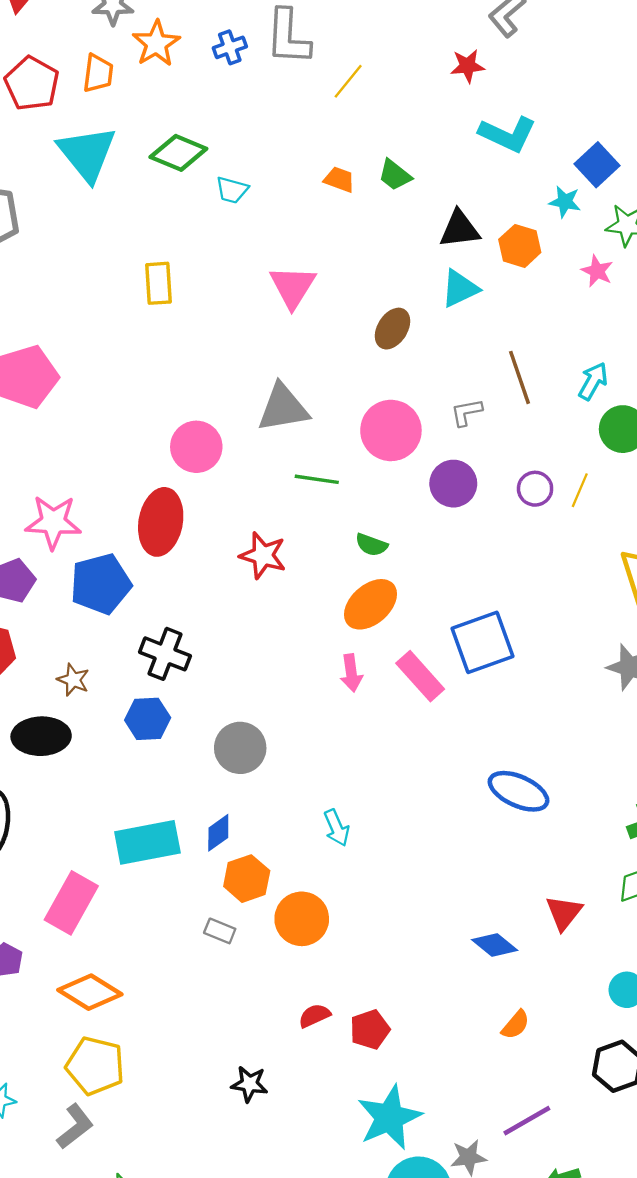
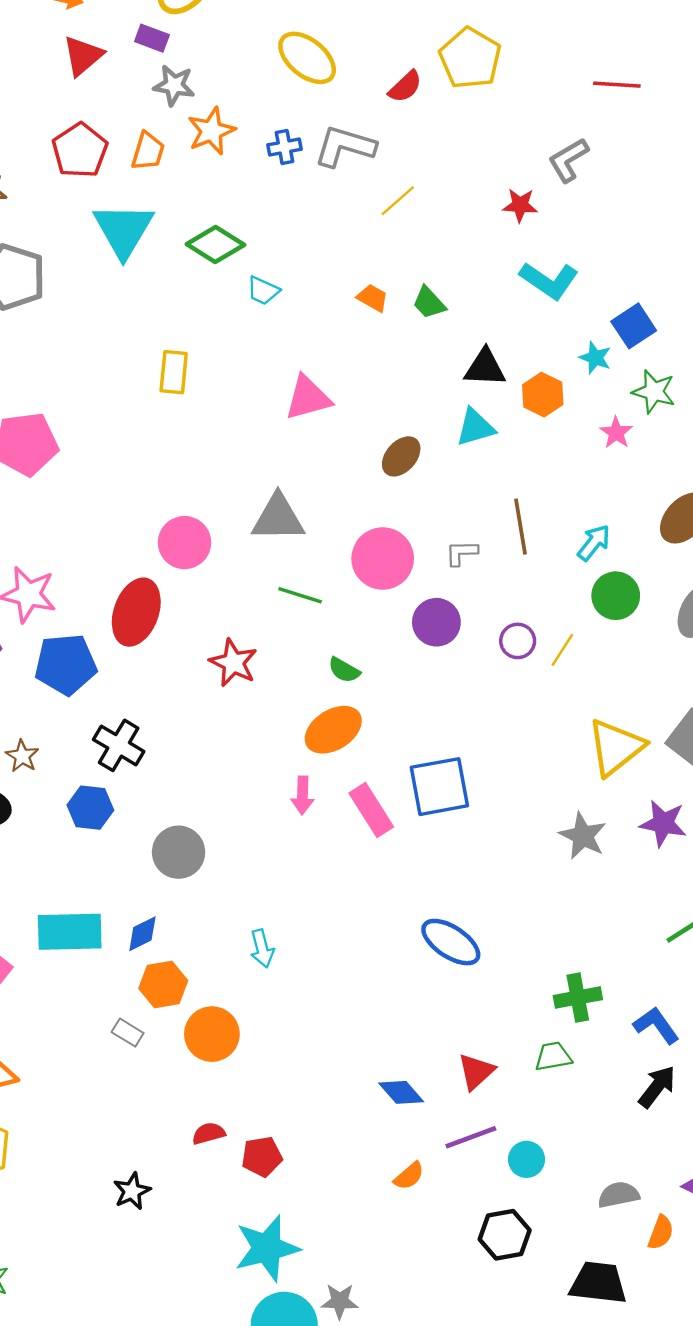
gray L-shape: (288, 37) -> (345, 146), turned 94
pink triangle: (293, 287) -> (308, 398), turned 33
black star: (249, 1084) -> (132, 1191), turned 30
purple line: (527, 1121) -> (471, 1137), moved

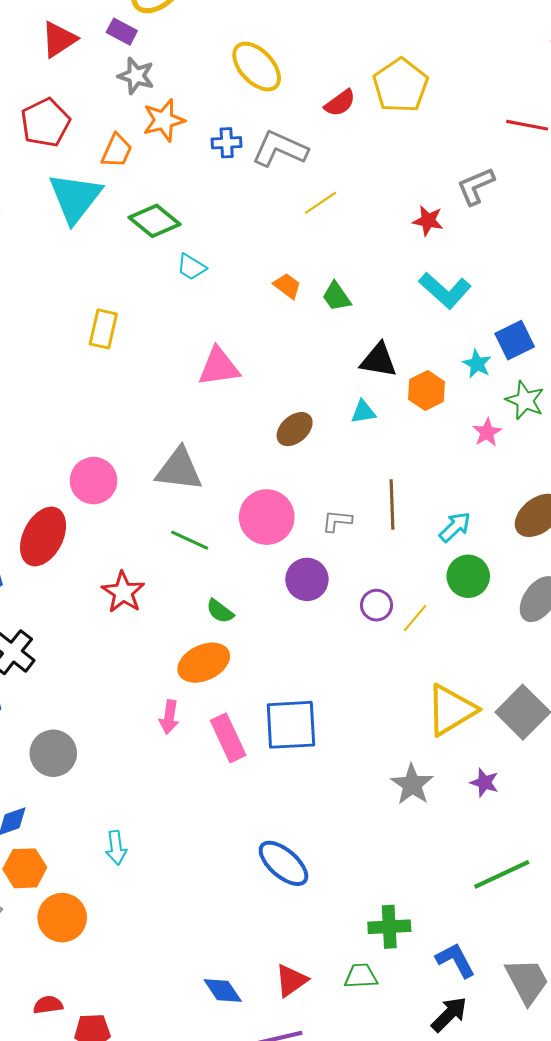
orange trapezoid: (148, 151) -> (117, 151), moved
cyan triangle: (475, 427) -> (363, 412), size x0.7
purple star: (663, 823) -> (484, 783), size x0.7

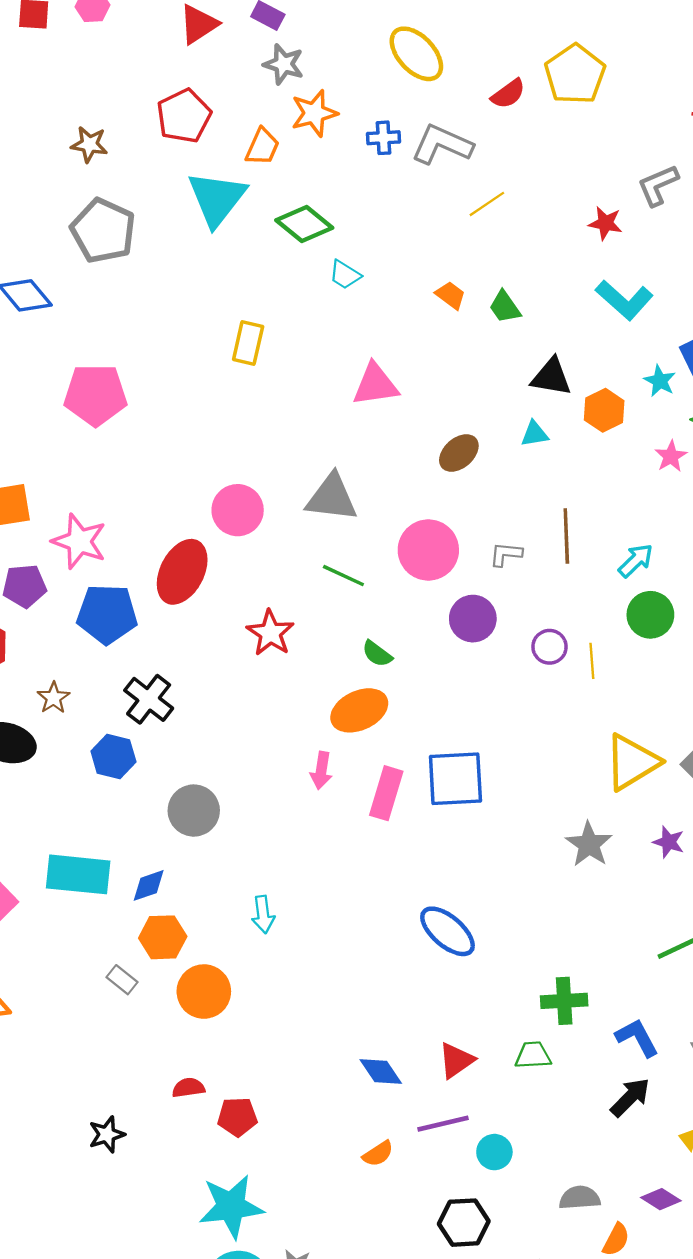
yellow line: (415, 618) -> (592, 661), turned -44
pink rectangle: (228, 738) -> (386, 793), turned 42

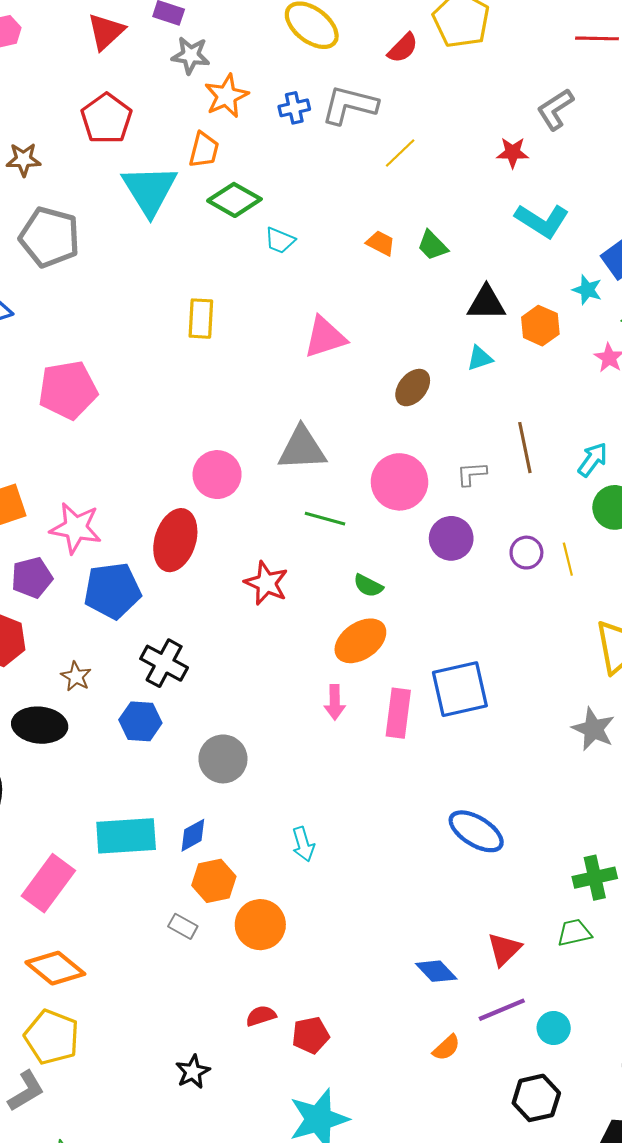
orange trapezoid: (262, 147) -> (204, 150), moved

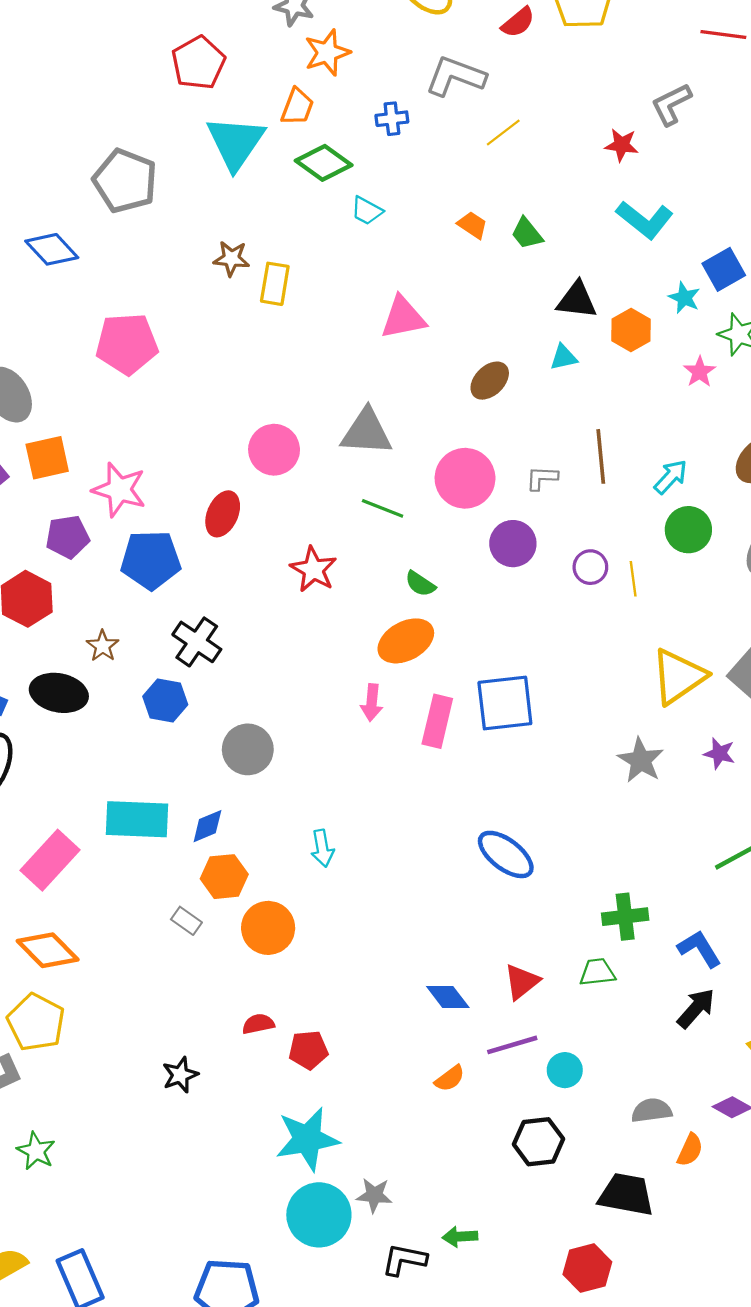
blue cross: (294, 108) -> (392, 119), moved
brown star: (23, 160) -> (231, 259), moved
red ellipse: (175, 540) -> (223, 514), size x0.7

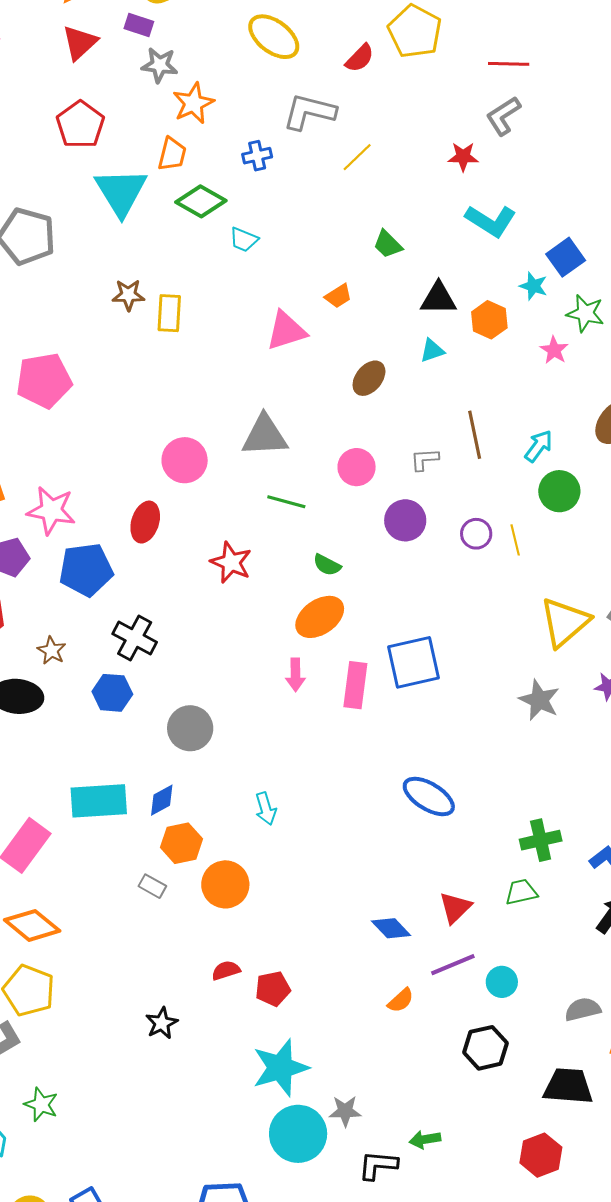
red line: (723, 34) -> (509, 64), moved
orange trapezoid: (472, 225) -> (338, 296), moved, turned 120
pink circle: (465, 478) -> (357, 467), size x0.7

